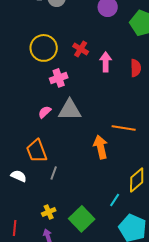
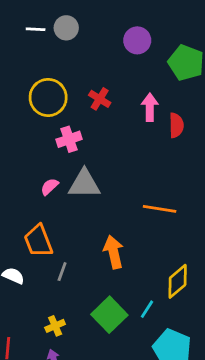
pink arrow: (106, 62) -> (150, 107), moved
orange arrow: (101, 147) -> (114, 252), moved
green square: (82, 219) -> (109, 315), moved

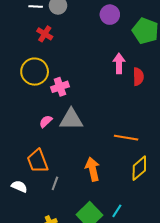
yellow circle: (48, 97) -> (35, 72), moved
red cross: (100, 99) -> (45, 34), moved
yellow diamond: (178, 281) -> (139, 168), moved

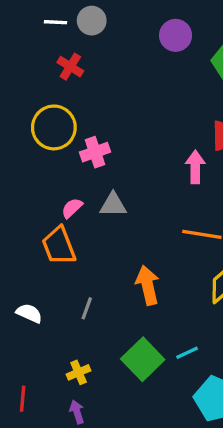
pink arrow: (119, 63) -> (195, 167), moved
gray triangle: (71, 119) -> (113, 205), size x0.7
orange trapezoid: (38, 161) -> (59, 246), moved
cyan line: (117, 211) -> (187, 353), turned 32

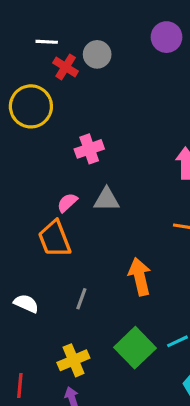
gray circle: (92, 21) -> (97, 54), moved
white line: (56, 22) -> (47, 42), moved
yellow circle: (54, 127) -> (31, 106), moved
yellow cross: (79, 372) -> (73, 360), size x1.4

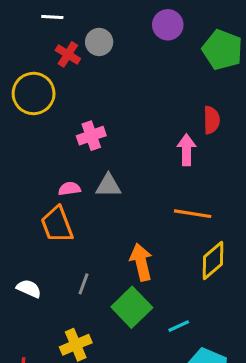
white line: (47, 42) -> (52, 17), moved
pink semicircle: (67, 203) -> (69, 189), turned 35
green square: (135, 348) -> (132, 307), moved

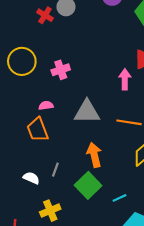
yellow circle: (34, 93) -> (22, 61), moved
gray triangle: (108, 186) -> (87, 112), moved, size x1.5
white semicircle: (29, 289) -> (31, 178), moved

